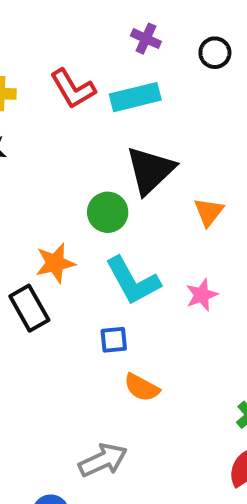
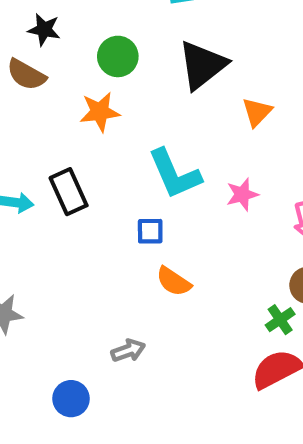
green circle: (108, 212) -> (118, 56), moved
orange star: (55, 263) -> (100, 112), moved
gray arrow: (103, 460) -> (128, 351), size x0.7

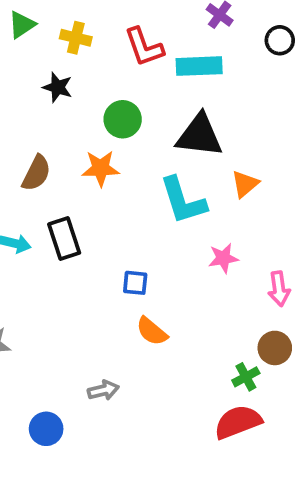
black triangle: (202, 65) -> (199, 135), turned 39
brown semicircle: (26, 75) -> (36, 173), moved, turned -99
cyan L-shape: (175, 174) -> (183, 201), moved

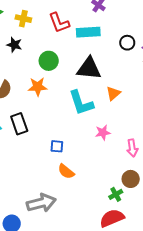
black circle: (280, 40) -> (127, 43), moved
gray arrow: (103, 390) -> (41, 203), size x1.8

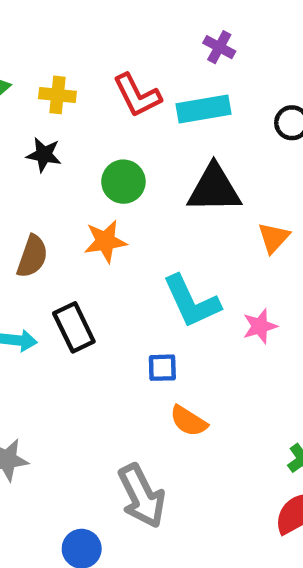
cyan L-shape: (81, 103) -> (191, 301), moved
gray arrow: (41, 203) -> (142, 496), turned 84

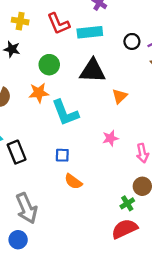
cyan L-shape: (191, 301) -> (65, 113), moved
black rectangle: (74, 327) -> (17, 152), moved
gray arrow: (142, 496) -> (27, 208), moved

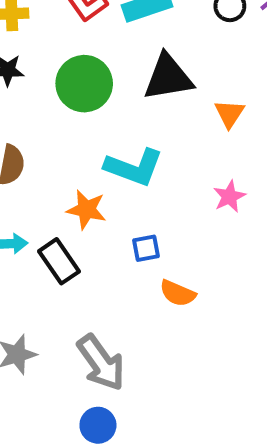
green circle: (49, 65) -> (84, 84), size x1.4
orange star: (39, 93) -> (86, 210), moved, turned 30
cyan L-shape: (65, 113) -> (134, 167), turned -36

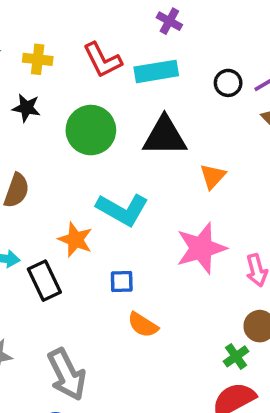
pink star: (229, 196) -> (201, 248), size x1.8

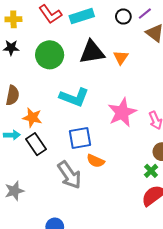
orange triangle: (213, 176) -> (121, 57), moved
orange star: (75, 240) -> (32, 118), moved
blue square: (122, 281) -> (80, 138), size x1.6
gray arrow: (67, 374) -> (69, 175), moved

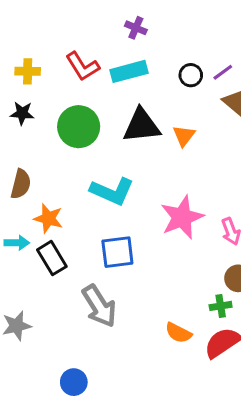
orange semicircle: (96, 161) -> (178, 333), moved
green cross: (151, 171) -> (221, 306), turned 32

